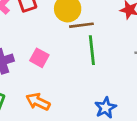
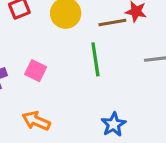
brown line: (81, 25) -> (112, 23), moved

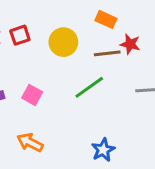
green line: (95, 59) -> (89, 87), turned 60

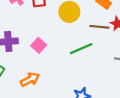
orange arrow: (30, 142) -> (30, 80), turned 114

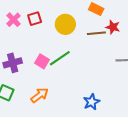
green line: (81, 49) -> (60, 58), moved

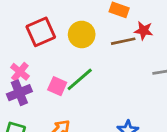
red square: (35, 19) -> (41, 32), size x1.5
pink cross: (14, 20) -> (20, 72), moved

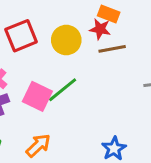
red star: (144, 31) -> (100, 29), moved
pink square: (57, 86) -> (37, 96), size x1.4

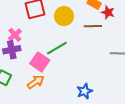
red star: (100, 29) -> (108, 12), moved
pink square: (37, 96) -> (40, 62), moved

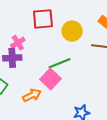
pink square: (40, 62) -> (51, 79), moved

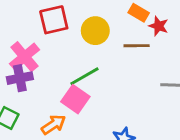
pink cross: (18, 43) -> (25, 57), size x1.5

